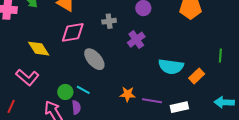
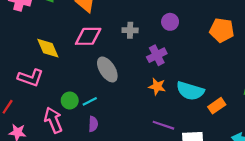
pink L-shape: (27, 77) -> (31, 78), turned -30
cyan line: (83, 90) -> (90, 101), turned -64
orange star: (128, 94) -> (157, 87), moved
purple semicircle: (76, 107) -> (93, 124), moved

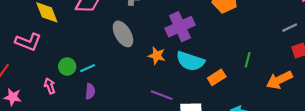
purple cross: (157, 55) -> (180, 27), moved, size x1.4
gray ellipse: (107, 69) -> (123, 34), moved
pink arrow: (53, 120) -> (50, 86), size x0.6

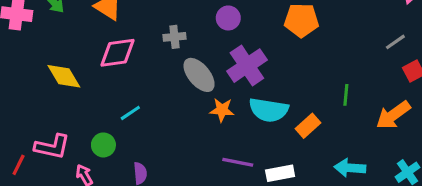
gray ellipse: (123, 34) -> (199, 75), moved
pink L-shape: (28, 42) -> (52, 147), moved
cyan line: (88, 68) -> (130, 113), moved

